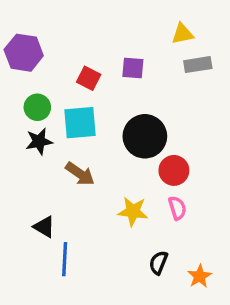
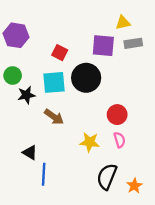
purple square: (133, 68) -> (103, 46), moved, size x1.5
green circle: (37, 107) -> (13, 76), moved
black circle: (145, 136) -> (86, 78), moved
black semicircle: (159, 263) -> (107, 177), size x1.6

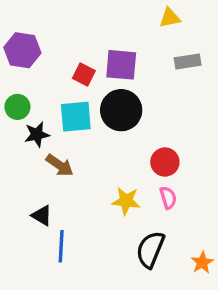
yellow triangle: (123, 23) -> (170, 18), moved
purple square: (103, 46) -> (121, 65), moved
brown arrow: (54, 117) -> (60, 165), moved
orange star: (134, 186) -> (202, 262), moved

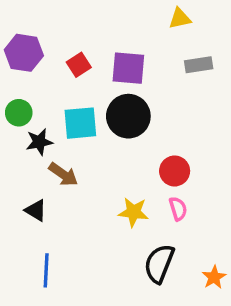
red square: (84, 75) -> (79, 65), moved, turned 30
black triangle: (42, 215) -> (36, 210), moved
blue line: (61, 246) -> (46, 270), moved

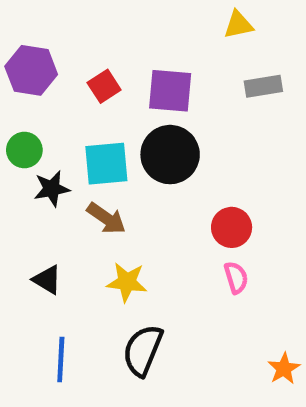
brown arrow: (63, 174) -> (106, 218), moved
yellow star: (133, 212) -> (127, 282), moved
black semicircle: (159, 264) -> (143, 350), moved

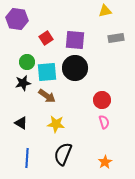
purple hexagon: (31, 70) -> (17, 19), moved
green circle: (24, 150) -> (27, 62), moved
orange star: (284, 369) -> (105, 162), moved

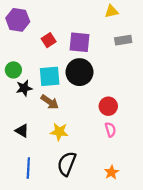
green circle: (27, 62) -> (13, 70), moved

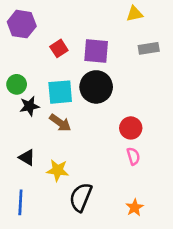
yellow star: (59, 132) -> (58, 170), moved
blue line: (28, 168) -> (20, 202), moved

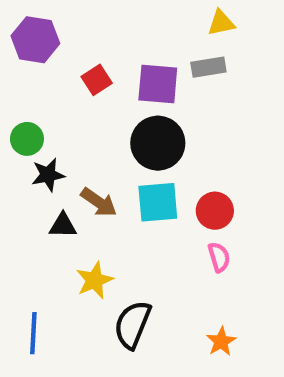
gray rectangle: (149, 48) -> (208, 67), moved
cyan square: (60, 92) -> (158, 202), moved
black triangle: (27, 157) -> (63, 225), moved, turned -30
yellow star: (58, 170) -> (95, 280), turned -30

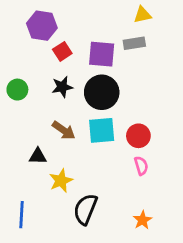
purple hexagon: (35, 40) -> (42, 26), moved
black star: (48, 175) -> (62, 87), moved
black triangle: (63, 225) -> (38, 156), moved

